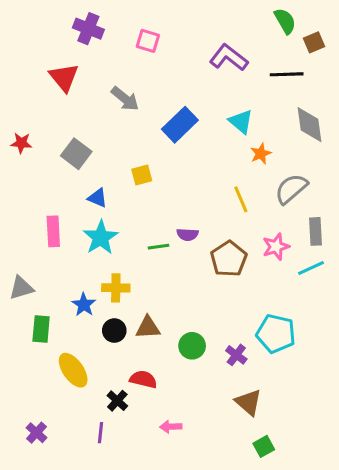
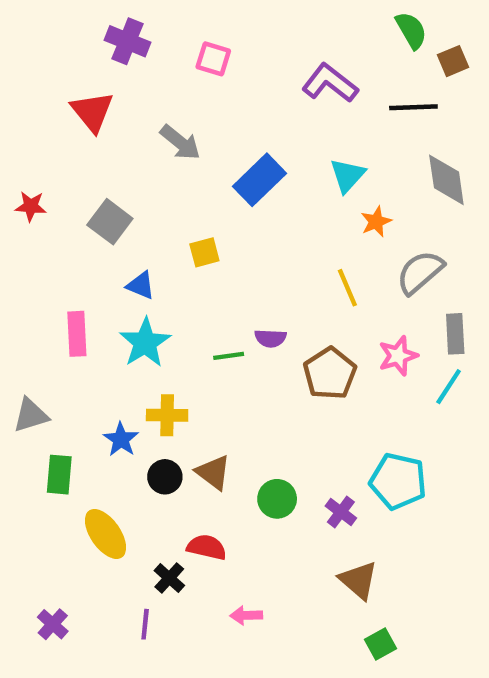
cyan triangle: (241, 122) -> (347, 175), turned 32
cyan line: (311, 268) -> (449, 387), turned -32
brown triangle: (148, 327) -> (213, 472), turned 40

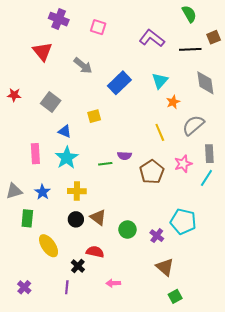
brown square: (453, 61) -> (214, 37), moved
blue star: (121, 439) -> (42, 192), moved

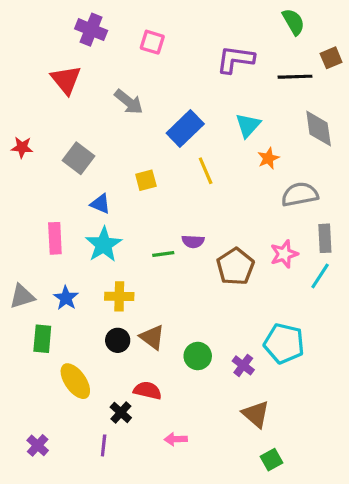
purple L-shape: (152, 38) -> (235, 59), turned -30
gray semicircle: (193, 125) -> (300, 194), turned 30
yellow line: (160, 132) -> (206, 171), moved

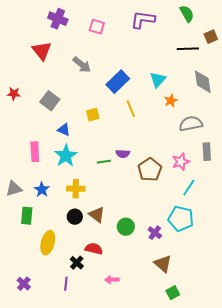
purple L-shape: (235, 59) -> (143, 20), moved
cyan line: (320, 276) -> (189, 188), moved
yellow ellipse: (75, 381) -> (48, 243), turned 50

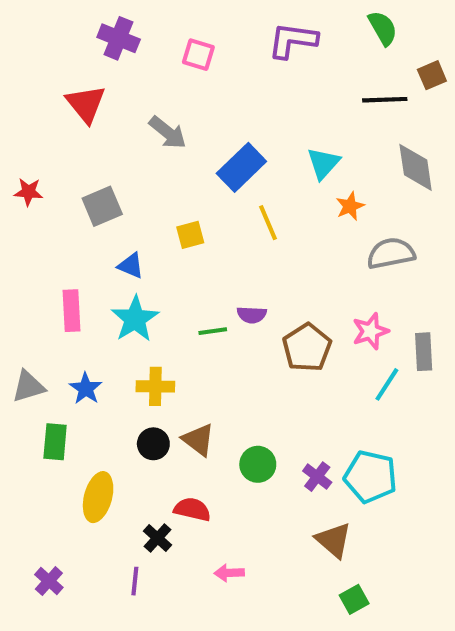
gray square: (50, 101) -> (102, 206), turned 30
gray rectangle: (207, 152) -> (424, 352), moved
cyan pentagon: (181, 219) -> (370, 477), moved

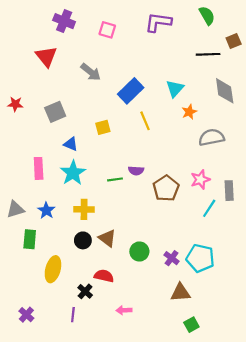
brown triangle: (334, 540) -> (180, 292), turned -45

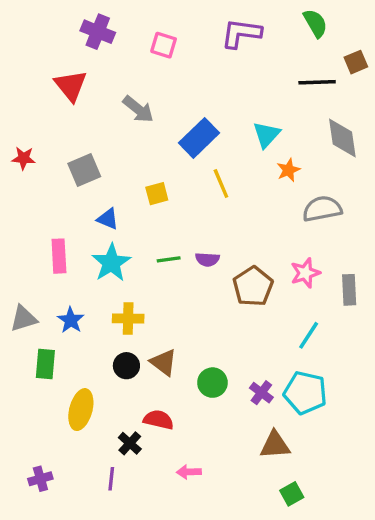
green line: (115, 179) -> (169, 259), moved
cyan line: (209, 208) -> (309, 335), moved
purple cross: (26, 315) -> (40, 479), turned 32

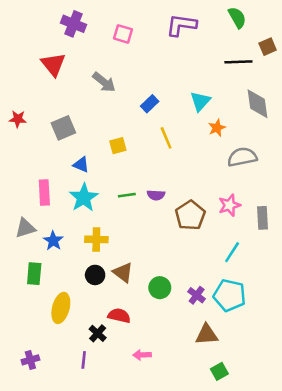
blue rectangle: (199, 138) -> (150, 104), size x0.6
gray triangle: (24, 318) -> (25, 228), moved

